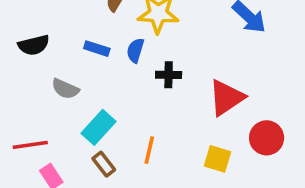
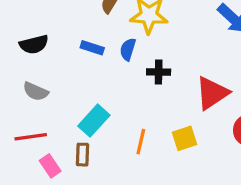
gray semicircle: (65, 89) -> (36, 91), moved
yellow square: (218, 159) -> (184, 138), moved, turned -35
brown rectangle: (104, 164) -> (83, 155), moved, turned 40

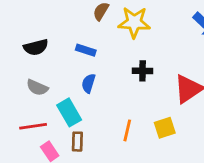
blue semicircle: (128, 49) -> (88, 83), moved
cyan rectangle: (94, 121) -> (69, 112), moved, turned -72

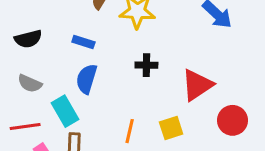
blue semicircle: (88, 83) -> (87, 79), size x1.4

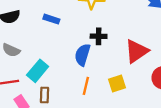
blue semicircle: (87, 79) -> (82, 55), moved
cyan rectangle: (65, 111) -> (38, 71), turned 70

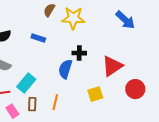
orange line: (86, 86) -> (55, 102), moved

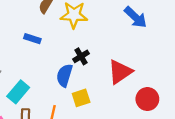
black cross: (79, 53) -> (81, 56), turned -32
yellow square: (95, 94) -> (81, 98), moved

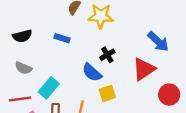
blue arrow: (135, 17) -> (158, 42), moved
blue semicircle: (64, 75) -> (92, 72), turned -65

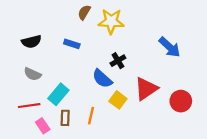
red triangle: (144, 69) -> (146, 89), moved
yellow square: (107, 93) -> (118, 100), turned -35

